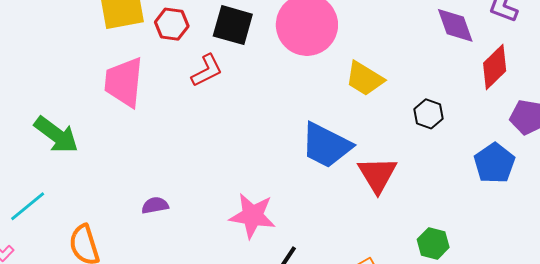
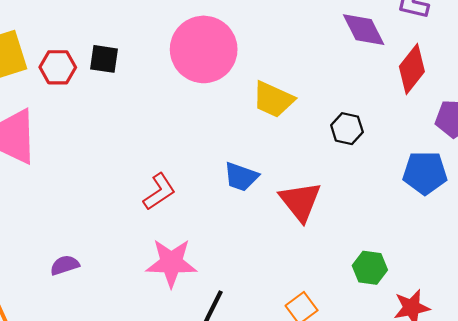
black square: (233, 25) -> (104, 59), moved, size x0.7
red L-shape: (207, 70) -> (159, 192), moved
blue trapezoid: (326, 145) -> (241, 177), size x0.6
blue pentagon: (494, 163) -> (425, 173), turned -30

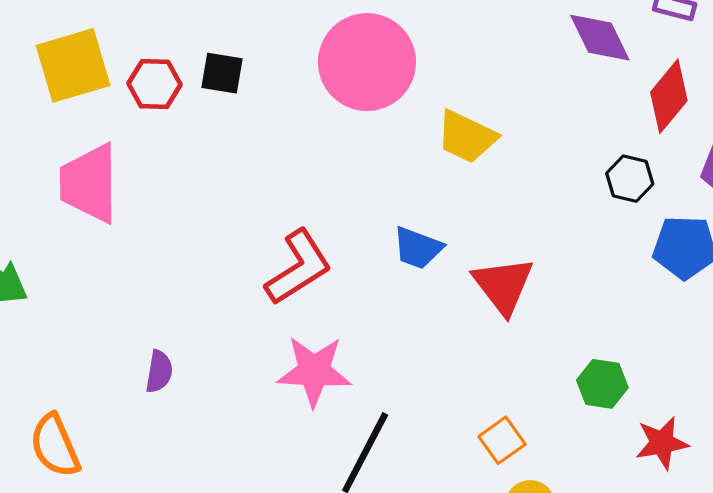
black hexagon: (347, 129) -> (630, 179), moved
red L-shape: (159, 192) -> (298, 267), size x1.4
purple semicircle: (65, 265) -> (159, 372), turned 116

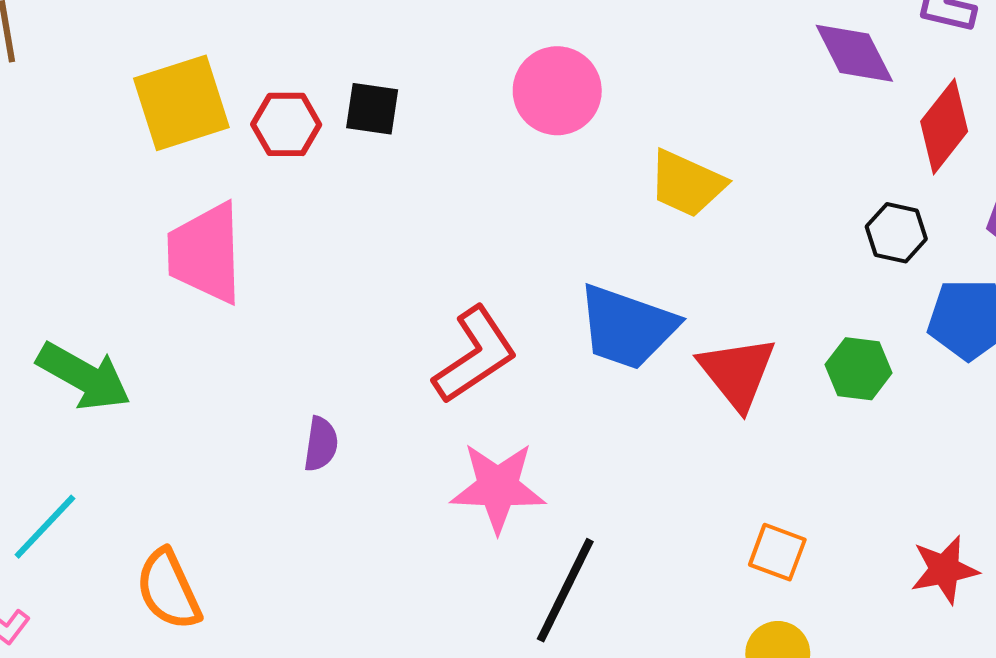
pink circle: (367, 62) -> (557, 91), size x0.7
blue trapezoid: (418, 248) -> (627, 327), size x1.6
purple semicircle: (159, 372) -> (321, 444), moved
green hexagon: (602, 384) -> (859, 369), moved
orange square: (502, 440) -> (777, 552), moved, turned -33

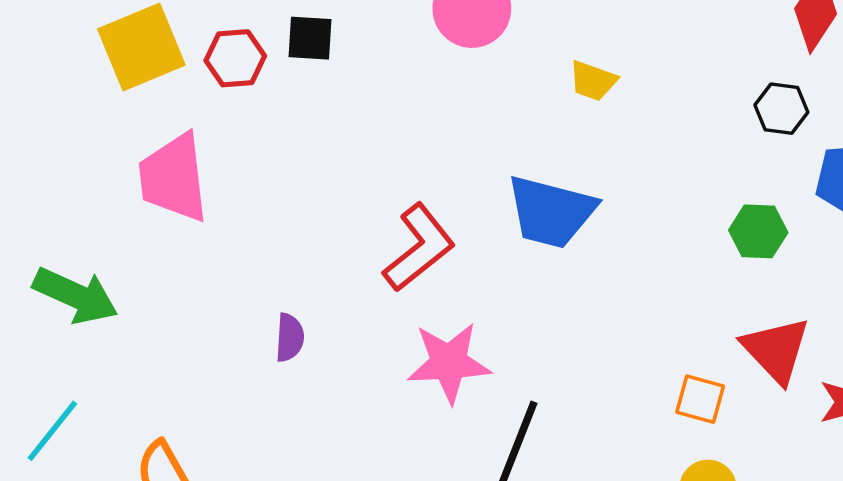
yellow trapezoid: (687, 184) -> (593, 81), size x0.7
red triangle: (737, 373) -> (776, 350), moved

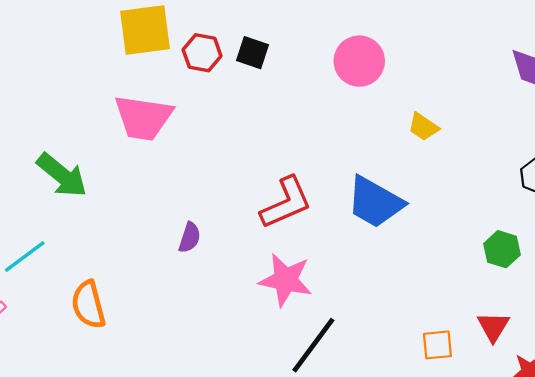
pink trapezoid: (174, 178) -> (143, 118), turned -90
red triangle: (776, 350) -> (493, 327), size x0.7
orange square: (700, 399) -> (437, 345), turned -36

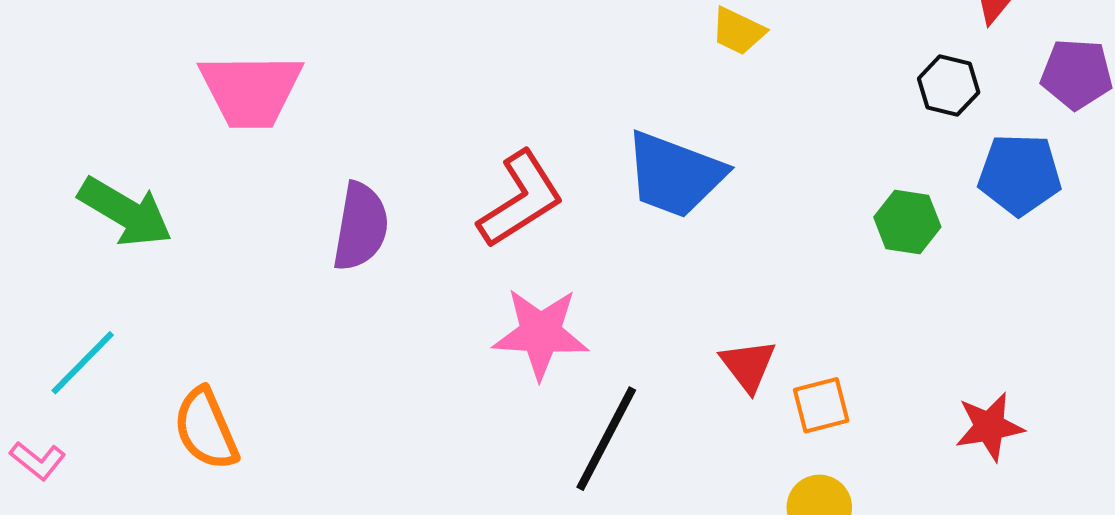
purple semicircle: (190, 238) -> (361, 227), moved, size x1.6
red triangle: (493, 327) -> (748, 365), moved

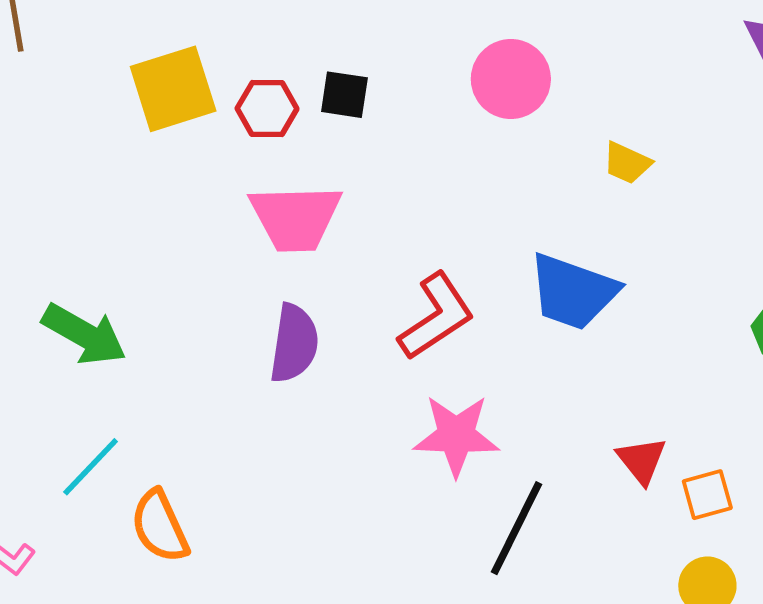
pink trapezoid: (251, 90) -> (296, 218), moved
cyan line: (83, 363) -> (91, 467), moved

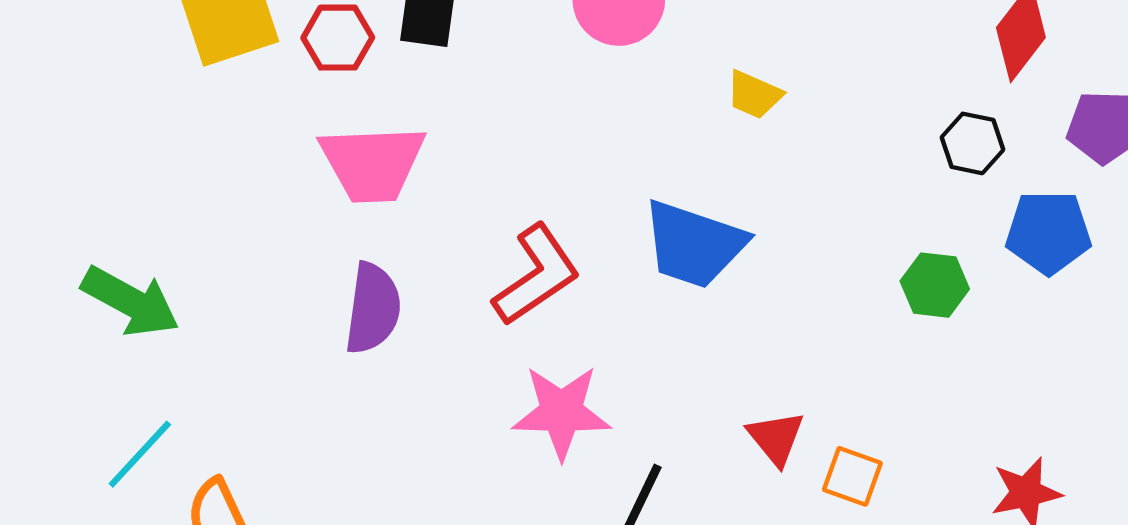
orange square: (707, 495) -> (852, 476), turned 36

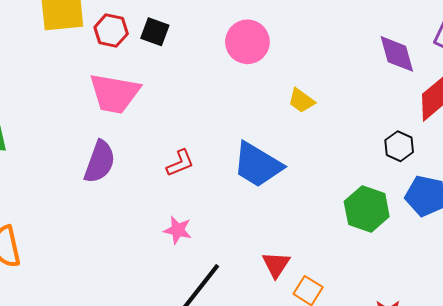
red L-shape: (536, 275) -> (180, 163), size x0.6
green hexagon: (935, 285) -> (367, 209), size x1.4
pink star: (561, 412) -> (178, 230), size x0.6

